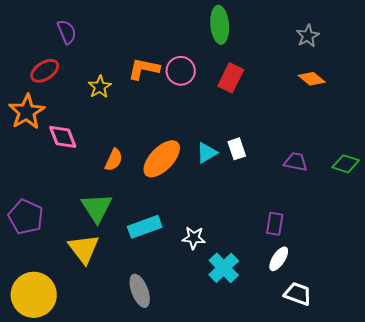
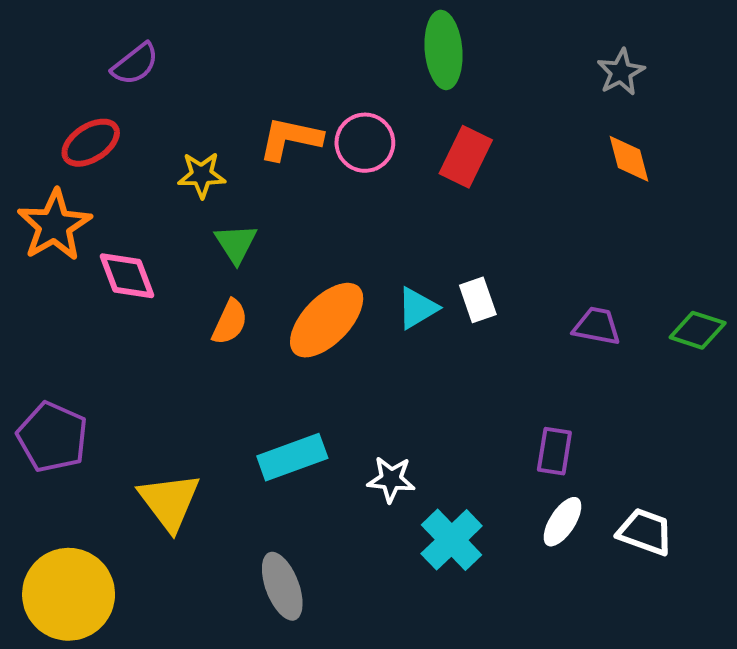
purple semicircle: (67, 32) -> (135, 64), turned 75
orange diamond: (312, 79) -> (629, 159), turned 36
yellow star: (100, 87) -> (202, 175), turned 30
green triangle: (97, 208) -> (236, 243), moved, size x0.7
white trapezoid: (298, 294) -> (645, 532), moved

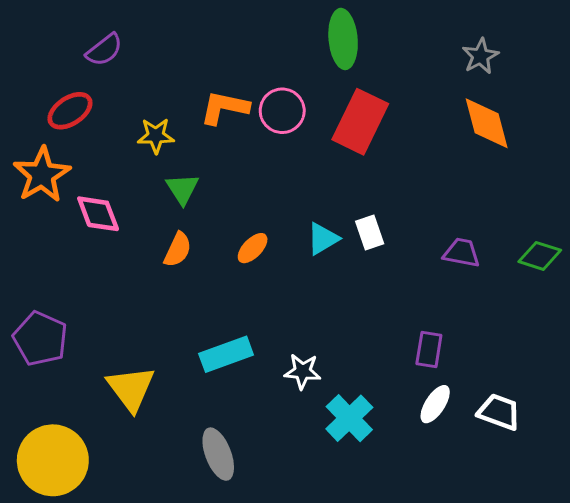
red rectangle: (466, 157) -> (360, 122), size x1.4
orange diamond: (629, 159) -> (487, 123), size x1.4
orange ellipse: (327, 320) -> (253, 248), size x0.5

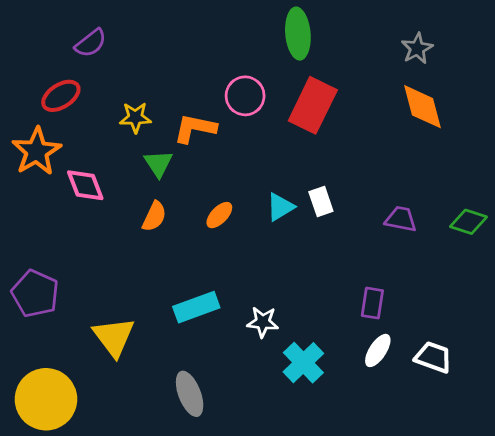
orange L-shape: (224, 108) -> (195, 128), moved

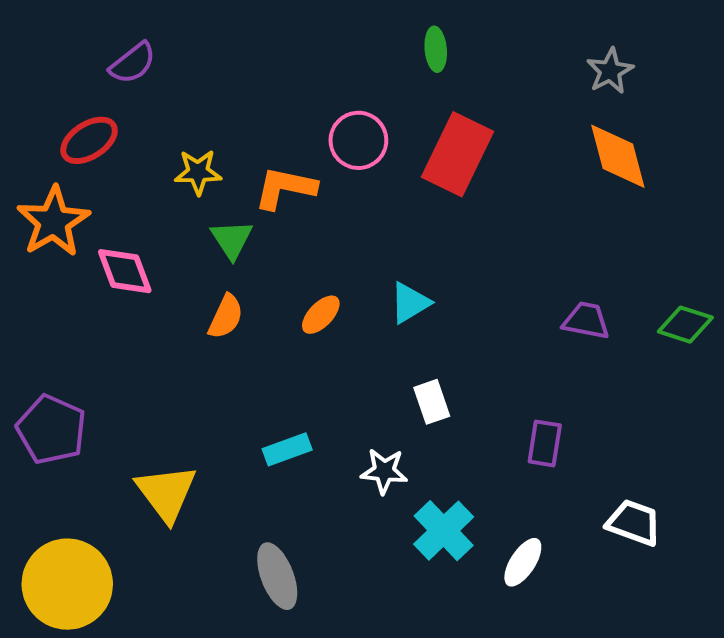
green ellipse: (298, 34) -> (436, 49), size x0.6
white rectangle: (321, 201) -> (432, 402), moved
cyan rectangle: (196, 307) -> (287, 449), size x0.7
white ellipse: (378, 350) -> (523, 562), moved

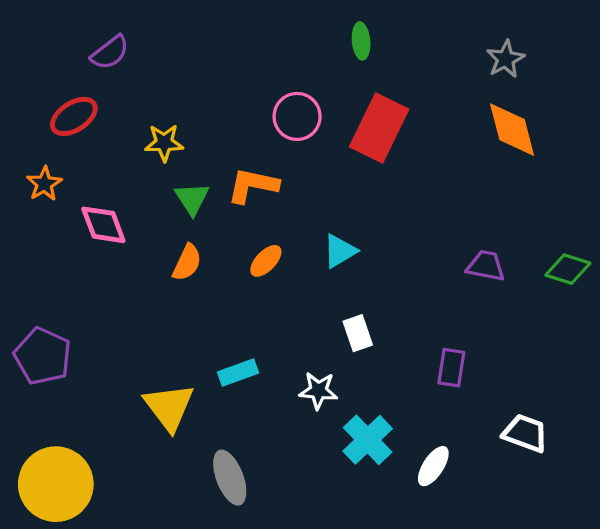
orange L-shape: (285, 188) -> (253, 185), moved
orange star: (53, 222) -> (44, 184), size x0.6
yellow triangle: (166, 493) -> (169, 407), moved

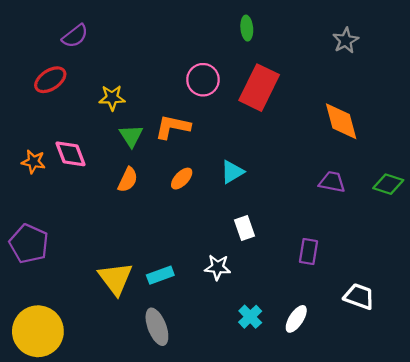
orange diamond: (512, 130) -> (341, 121), moved
orange star: (44, 184) -> (33, 162), moved, turned -30
cyan rectangle: (238, 373) -> (160, 275), moved
cyan cross: (368, 440) -> (250, 317), moved, size x0.7

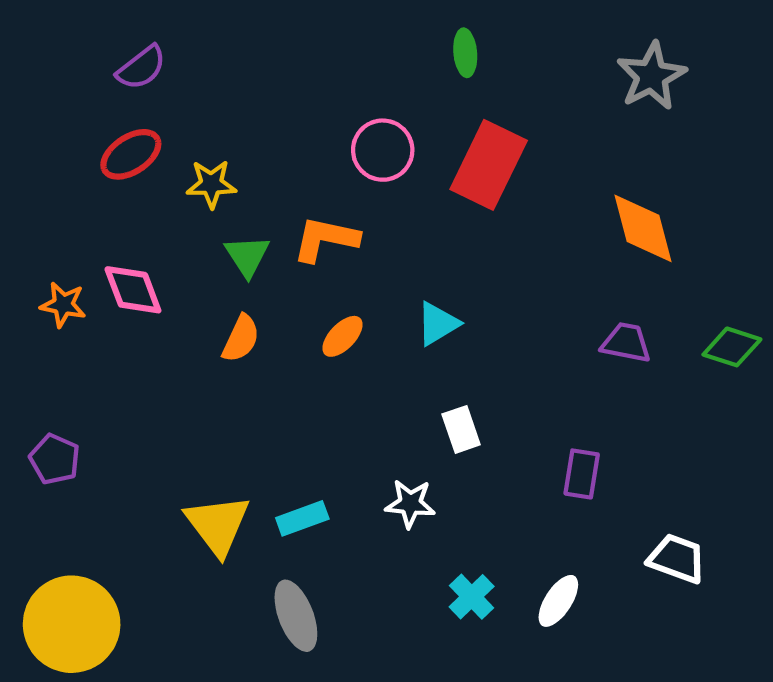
gray star: (346, 40) -> (651, 76), size x1.4
red ellipse: (50, 80) -> (131, 154), moved
purple pentagon: (29, 244) -> (55, 459), size x0.7

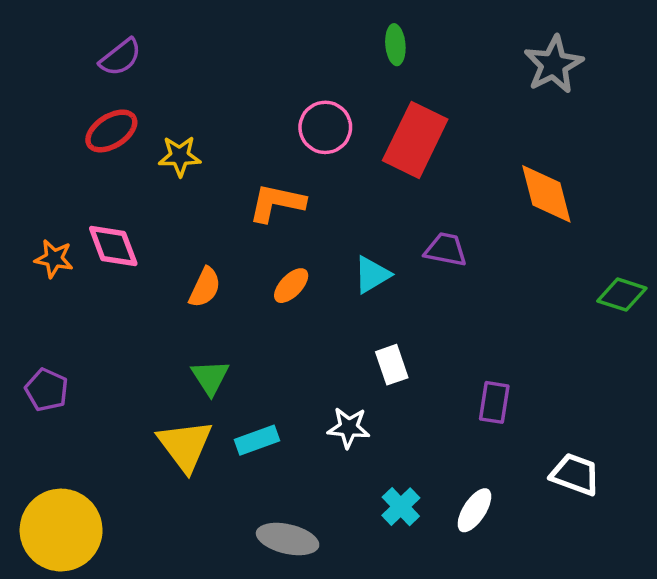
green triangle: (247, 256) -> (210, 377), moved
purple trapezoid: (626, 343) -> (446, 250), moved
gray ellipse: (296, 616) -> (288, 539), moved, turned -56

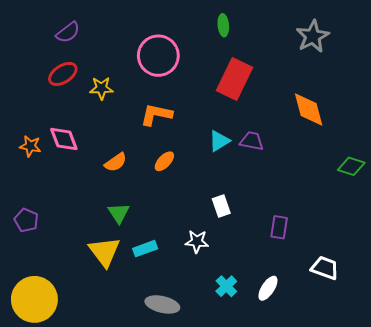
pink circle: (325, 127) -> (158, 56), moved, size x1.4
cyan triangle: (372, 275) -> (219, 141), moved
orange semicircle: (205, 287) -> (116, 162), turned 30

